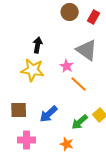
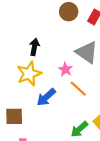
yellow star: (33, 70) -> (29, 74), turned -30
blue arrow: (49, 114) -> (46, 97), moved

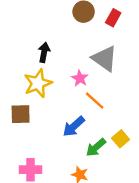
blue arrow: (46, 97) -> (74, 126), moved
brown square: (14, 116) -> (21, 114), moved

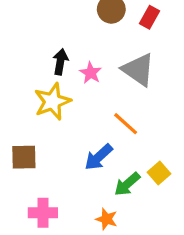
pink star: (80, 78) -> (91, 73), moved
brown square: (21, 114) -> (24, 157), moved

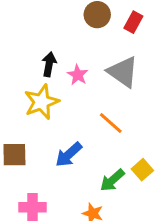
blue arrow: (99, 157) -> (69, 155), moved

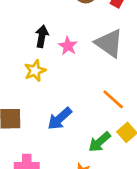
yellow star: (42, 102) -> (35, 71), size x0.7
orange line: (111, 123) -> (113, 99), moved

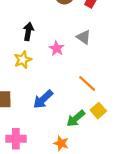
gray triangle: (109, 43) -> (84, 37), size x0.6
pink star: (68, 46) -> (57, 48), moved

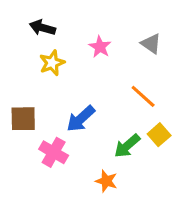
black arrow: (28, 31) -> (42, 28), moved, turned -84
gray triangle: (84, 37) -> (151, 44), moved
pink cross: (16, 139) -> (54, 152), moved, turned 30

